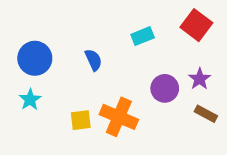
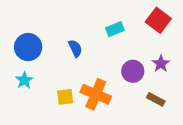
brown rectangle: (206, 114) -> (156, 99), moved

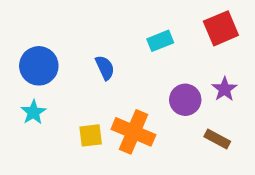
red square: (158, 20) -> (221, 28), turned 30

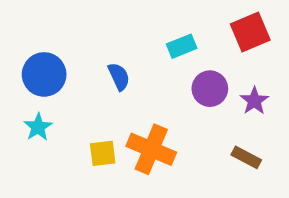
purple circle: (185, 100) -> (210, 89), moved

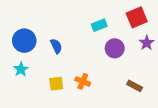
blue semicircle: (119, 76) -> (56, 46), moved
purple star: (254, 101) -> (147, 43), moved
orange cross: (151, 149) -> (83, 81), size x0.6

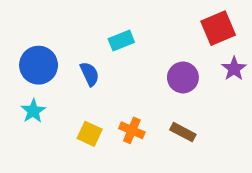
cyan rectangle: (99, 25) -> (121, 40), moved
yellow square: (56, 84) -> (90, 134), turned 32
brown rectangle: (135, 86) -> (183, 132), moved

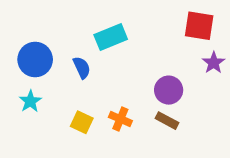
red square: (218, 28) -> (199, 26), turned 32
cyan rectangle: (121, 40) -> (111, 37), size x1.4
purple circle: (183, 77) -> (169, 90), moved

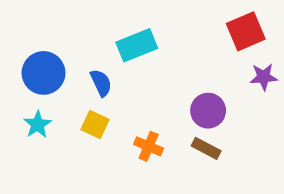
red square: (199, 26) -> (246, 31), turned -32
purple star: (214, 63) -> (264, 77), turned 30
yellow square: (82, 122) -> (95, 125), moved

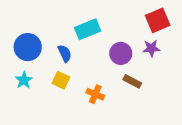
purple star: (264, 77) -> (151, 48), moved
purple circle: (208, 111) -> (121, 53), moved
brown rectangle: (206, 148) -> (132, 81), moved

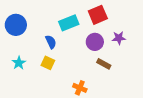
red square: (158, 20) -> (98, 15), moved
blue circle: (28, 47) -> (16, 25), moved
orange cross: (95, 94) -> (80, 88), moved

